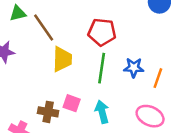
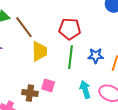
cyan arrow: (102, 112) -> (85, 90), moved

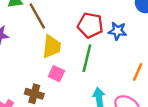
blue star: (96, 56) -> (117, 31), moved
pink square: (48, 85) -> (56, 74), moved

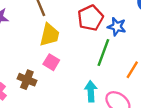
red pentagon: (90, 25) -> (90, 18), turned 30
green line: (87, 58) -> (103, 52), moved

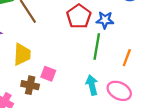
yellow trapezoid: (50, 35) -> (22, 54), moved
pink square: (51, 62) -> (48, 74), moved

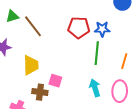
red pentagon: (79, 16) -> (79, 28), turned -30
pink ellipse: (119, 91) -> (120, 91), turned 70

